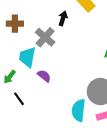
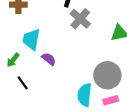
gray cross: (45, 37) -> (80, 19), moved

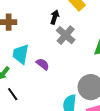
purple semicircle: (49, 59) -> (43, 64), moved

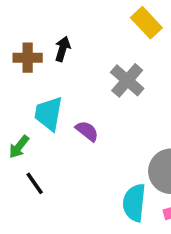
black arrow: (55, 17) -> (63, 49), moved

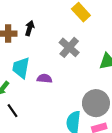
purple semicircle: (87, 131) -> (45, 79), turned -32

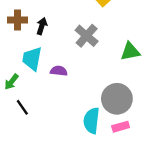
black arrow: (30, 28) -> (42, 26), moved

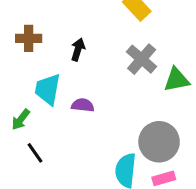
black arrow: (42, 26) -> (78, 50), moved
gray cross: (87, 36) -> (142, 59), moved

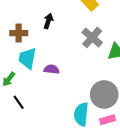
brown cross: (29, 38) -> (19, 33), moved
black arrow: (78, 50) -> (48, 21), moved

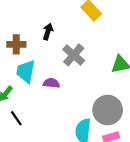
gray cross: (92, 37) -> (74, 55), moved

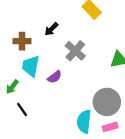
black arrow: (48, 32) -> (51, 29), turned -152
purple semicircle: (51, 83) -> (55, 77), turned 136

